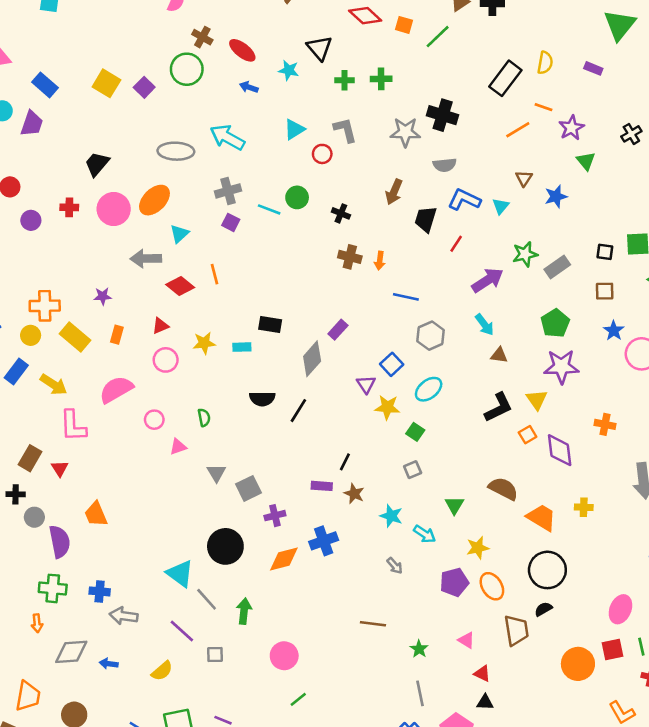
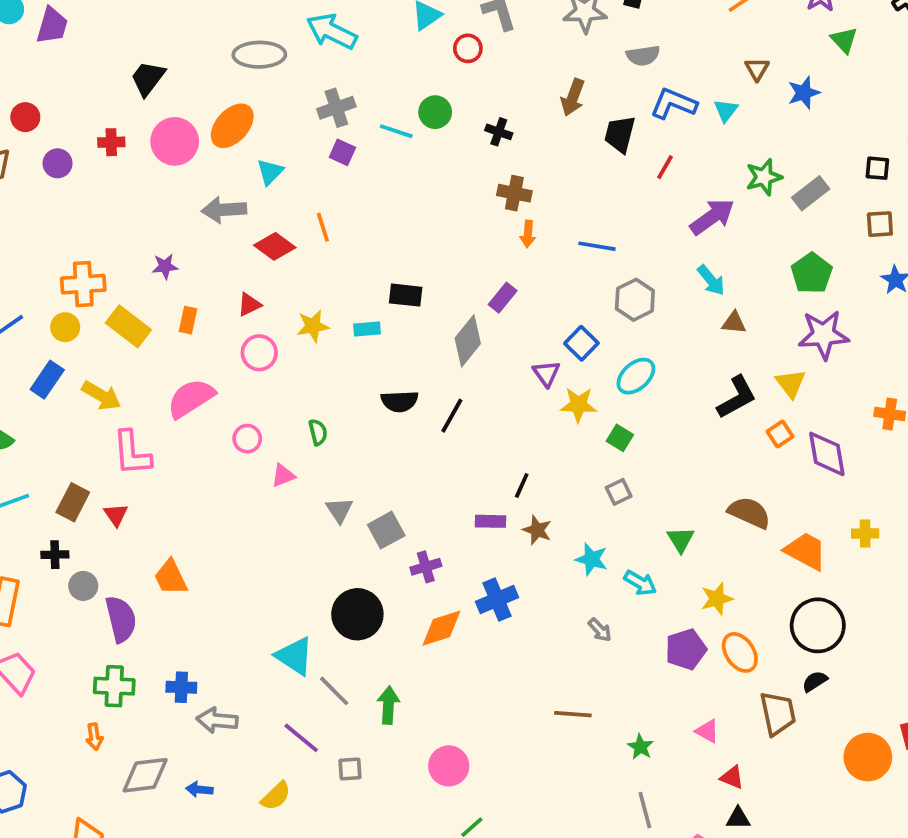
orange arrow: (380, 261) -> (528, 234), moved

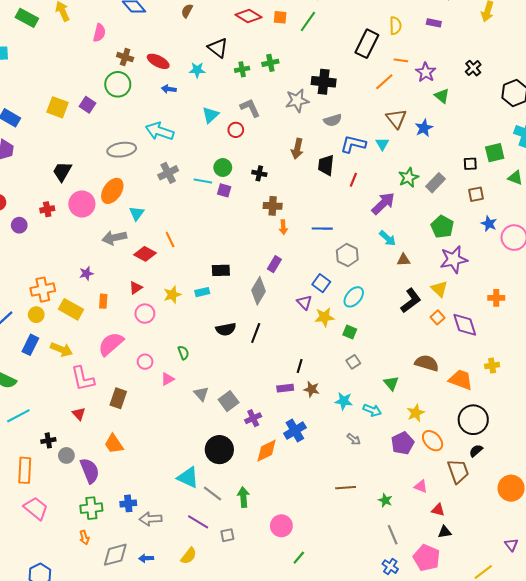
brown triangle: (757, 69) -> (396, 119), size x1.5
purple square: (342, 152) -> (224, 190), moved
brown rectangle: (73, 502) -> (118, 398), moved

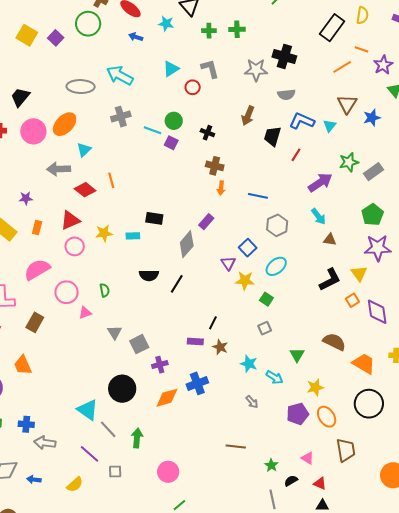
red triangle: (136, 288) -> (70, 220), size x1.5
pink circle: (145, 362) -> (67, 292), size x1.5
black semicircle: (476, 451) -> (291, 481), moved

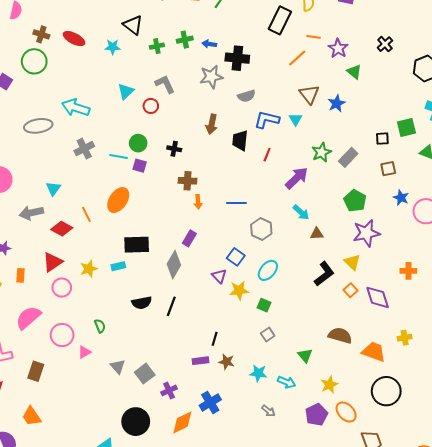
blue arrow: (136, 37) -> (209, 44), moved
orange ellipse: (65, 124) -> (118, 200), moved
black rectangle: (154, 218) -> (137, 245), size x1.4

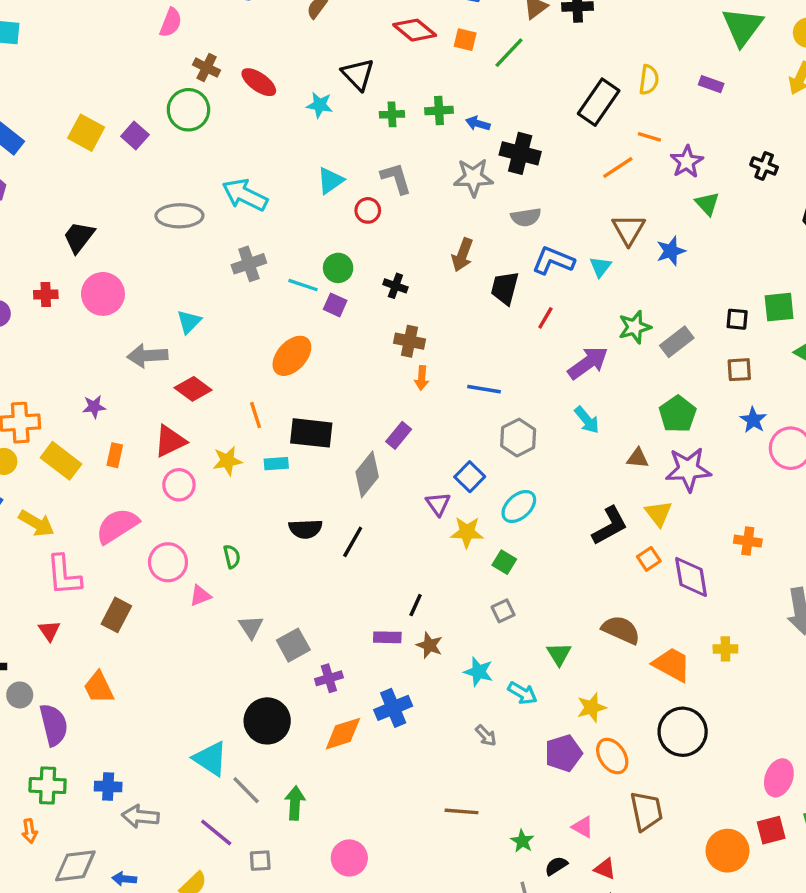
black cross: (385, 44) -> (764, 166), turned -35
orange line: (86, 214) -> (256, 415), moved
brown triangle: (317, 234) -> (638, 458), moved

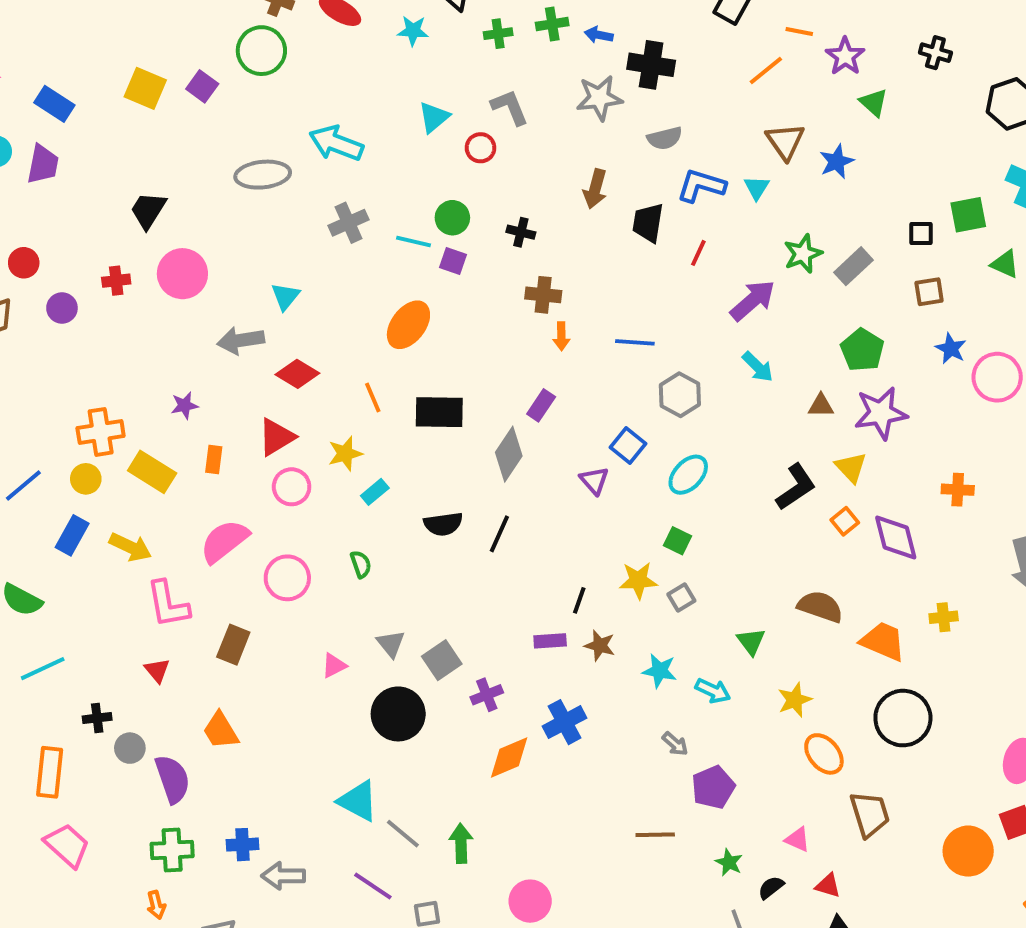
cyan rectangle: (276, 464) -> (375, 492), moved, turned -30
yellow star: (467, 532) -> (638, 580), moved
pink triangle: (200, 596) -> (334, 666), moved
black circle: (267, 721) -> (398, 714), moved
purple pentagon: (563, 753) -> (713, 787), moved

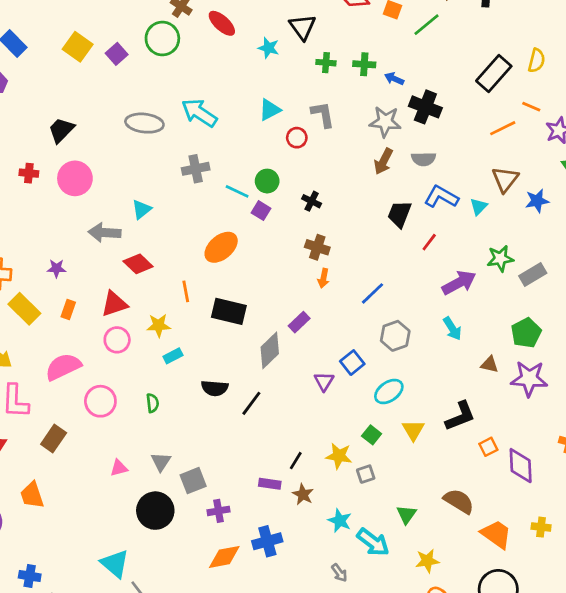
brown arrow: (595, 189) -> (383, 161), moved
blue line: (635, 342) -> (373, 293), turned -60
yellow triangle: (851, 467) -> (413, 430), moved
cyan arrow: (713, 691) -> (373, 542), size x1.4

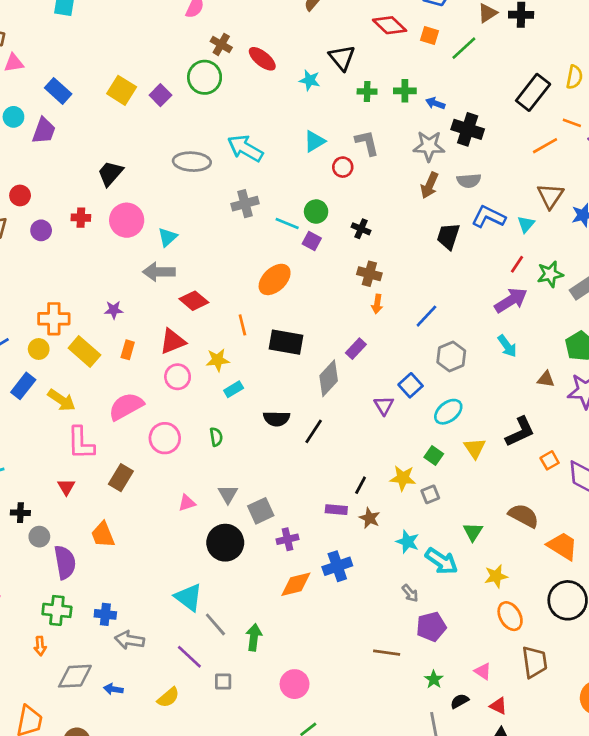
cyan triangle: (142, 209) -> (168, 237), moved
red line: (429, 242) -> (517, 264), moved

